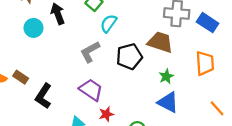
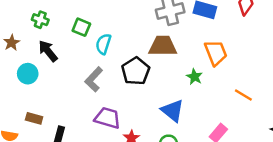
green star: (166, 76) -> (194, 77), moved
brown rectangle: (21, 77) -> (34, 118), moved
blue triangle: (168, 102) -> (173, 111), moved, turned 30

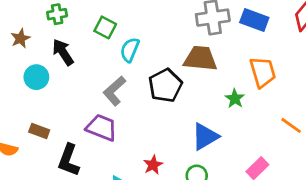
green cross: (40, 20) -> (57, 14), turned -35
blue triangle: (173, 111) -> (205, 137), turned 45
purple trapezoid: (107, 118) -> (102, 128), moved

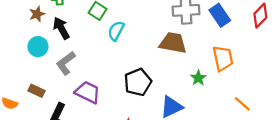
blue rectangle: (254, 20) -> (220, 15), turned 30
brown star: (20, 38) -> (37, 14), moved
black pentagon: (165, 85) -> (138, 82), moved
gray L-shape: (114, 91) -> (66, 63), moved

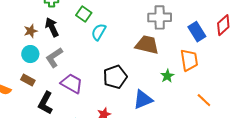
brown star: (37, 14) -> (31, 31), moved
blue rectangle: (220, 15) -> (197, 32), moved
cyan circle: (38, 47) -> (30, 54), moved

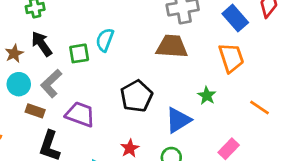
green square: (84, 14) -> (79, 53), moved, turned -35
green star: (167, 76) -> (207, 96), moved
brown rectangle: (28, 80) -> (35, 111), moved

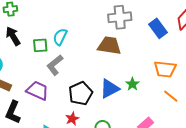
orange trapezoid: (231, 58) -> (165, 69), moved, turned 110
gray L-shape: (51, 83) -> (55, 65), moved
black pentagon: (136, 96) -> (81, 93), moved
blue triangle: (178, 120) -> (110, 89), moved

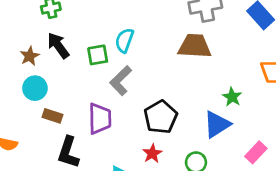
blue triangle: (110, 89) -> (217, 124), moved
purple trapezoid: (37, 91) -> (100, 119), turned 70

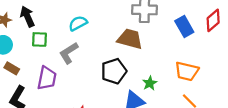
cyan semicircle: (124, 40) -> (78, 23), turned 30
green square: (98, 55) -> (39, 39), moved
black pentagon: (161, 117) -> (114, 71), moved

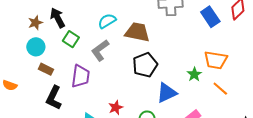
green square: (39, 39) -> (71, 39), turned 35
brown trapezoid: (130, 39) -> (137, 32), moved
green star: (150, 83) -> (194, 74), moved

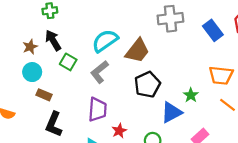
cyan semicircle: (107, 21) -> (105, 41), size x1.4
brown trapezoid: (137, 32) -> (137, 51), turned 120
green star: (194, 74) -> (191, 95), moved
purple trapezoid: (81, 76) -> (97, 109), moved

